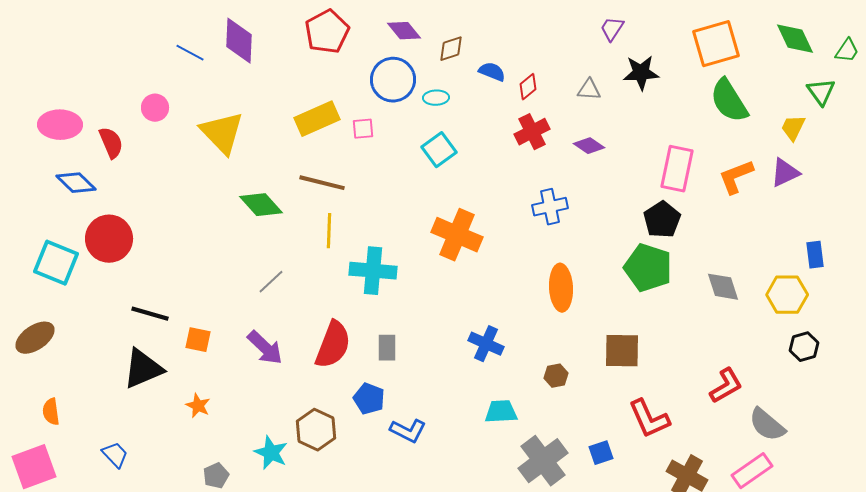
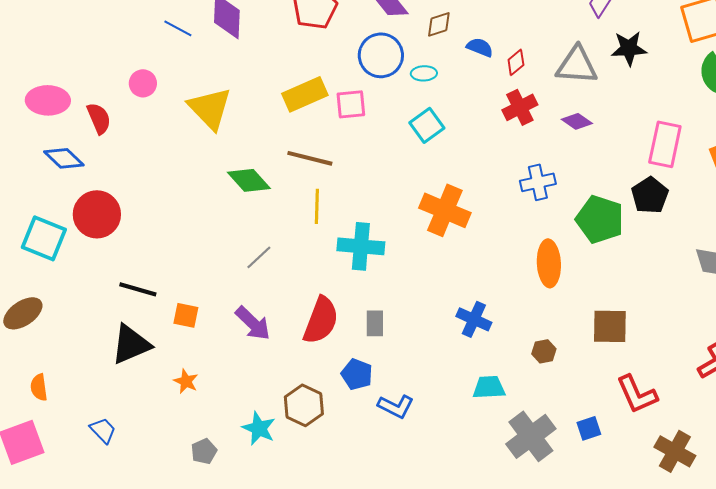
gray triangle: (589, 90) -> (577, 65), size x1.8
pink square: (363, 129) -> (351, 104), size x1.4
green pentagon: (648, 268) -> (600, 219), moved

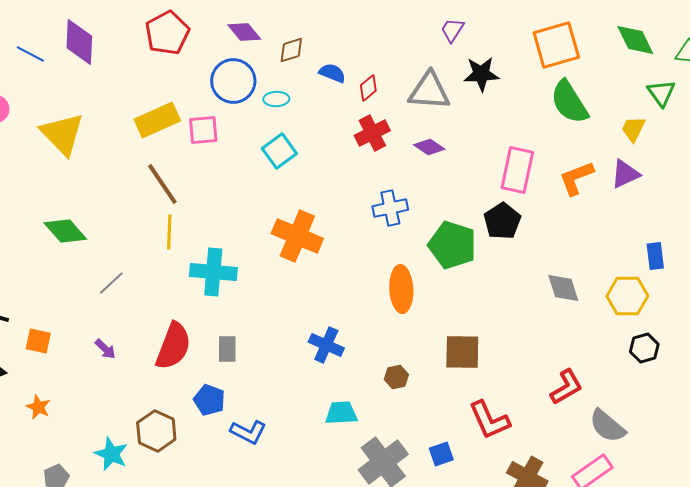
brown line: (310, 158) -> (162, 184), turned 42
green diamond: (249, 180) -> (65, 231), moved
purple arrow: (253, 323) -> (105, 349), size x0.6

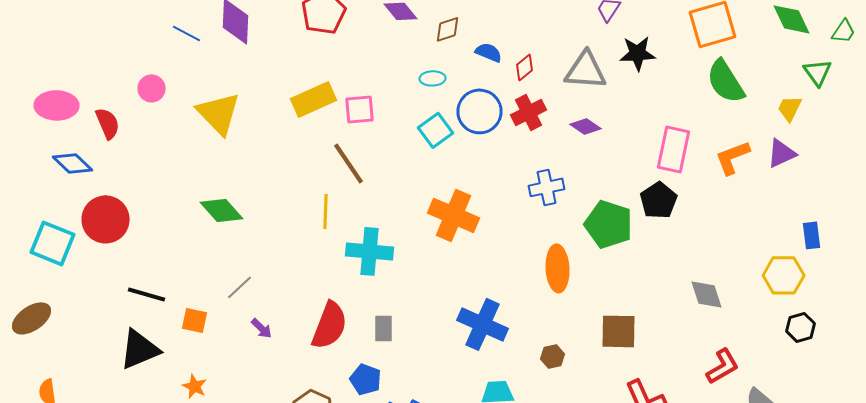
blue circle: (233, 81) -> (480, 111), moved
brown line: (162, 184) -> (348, 163), moved
gray line: (111, 283) -> (240, 287), moved
gray diamond: (563, 288) -> (706, 294), moved
blue cross: (326, 345) -> (482, 324), size x1.4

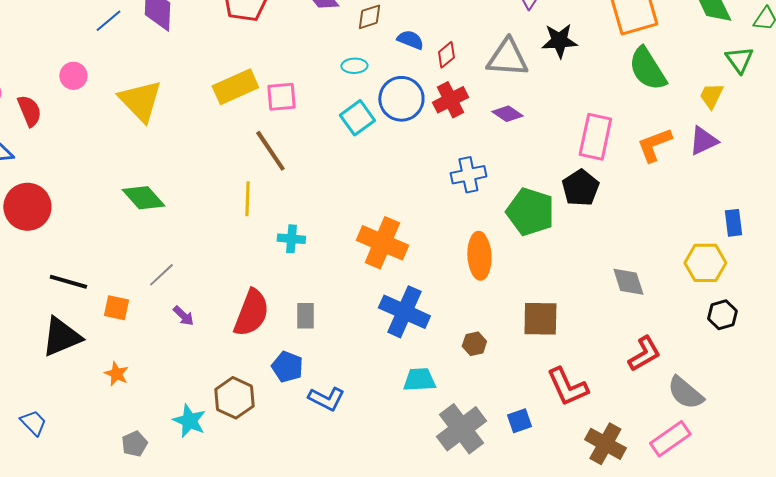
blue line: (186, 33) -> (108, 21), turned -68
orange cross: (454, 215) -> (382, 243), moved
cyan cross: (370, 251) -> (291, 239), size x0.6

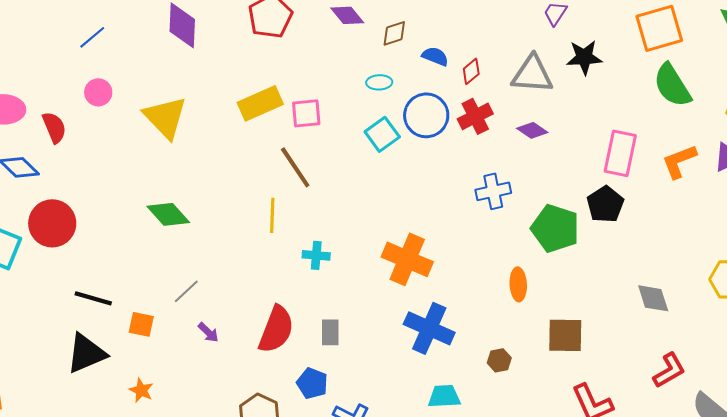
blue line: (108, 21) -> (92, 37), moved
orange ellipse: (479, 256) -> (518, 284), moved, size x0.7

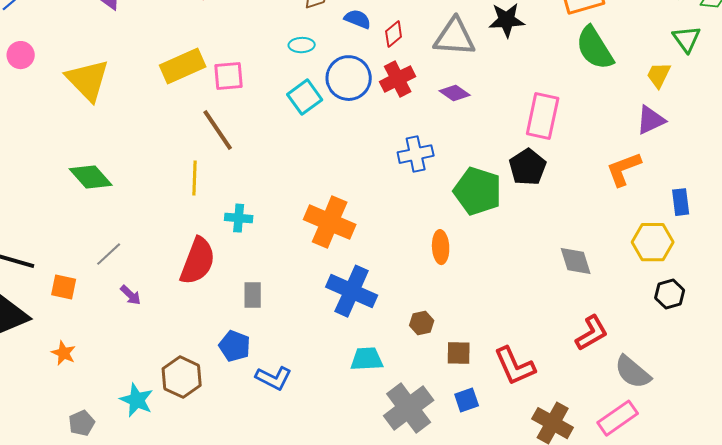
orange L-shape: (679, 161) -> (624, 169), moved
red semicircle: (276, 329) -> (198, 261), moved
brown square: (565, 335) -> (459, 353), moved, size x0.7

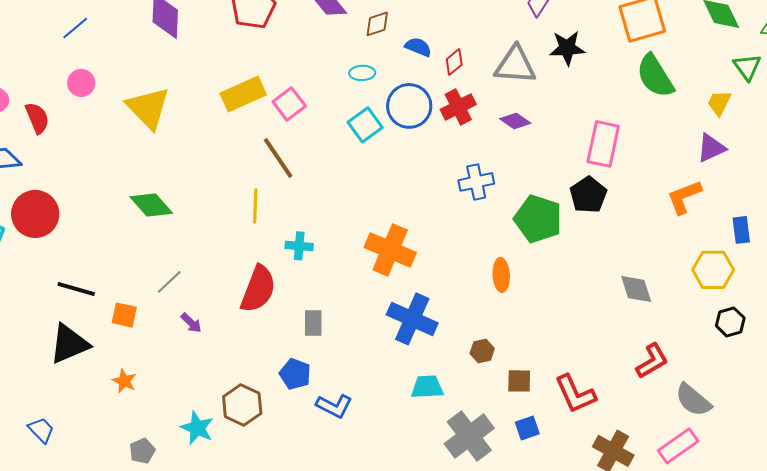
pink square: (229, 76) -> (289, 104), turned -32

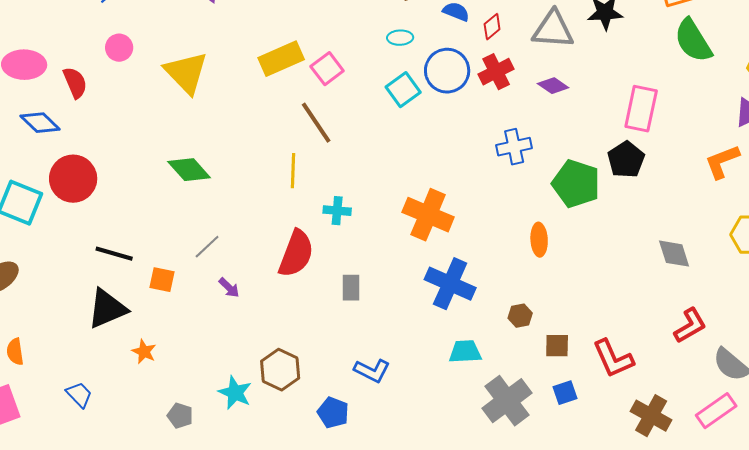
blue pentagon: (295, 374) -> (333, 413), moved
orange star: (124, 381) -> (144, 352), moved
gray pentagon: (142, 451) -> (180, 416), turned -30

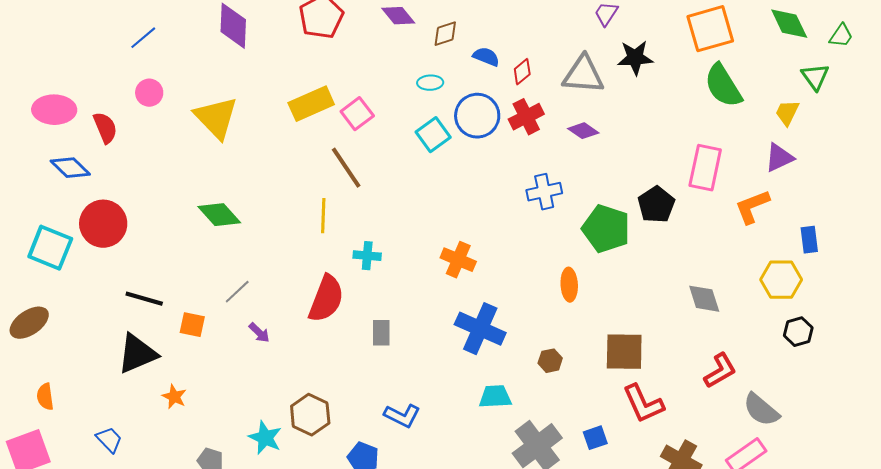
pink rectangle: (641, 109) -> (705, 168), moved
orange cross: (428, 215) -> (458, 260), size x0.7
brown square: (557, 346) -> (624, 352), moved, size x1.6

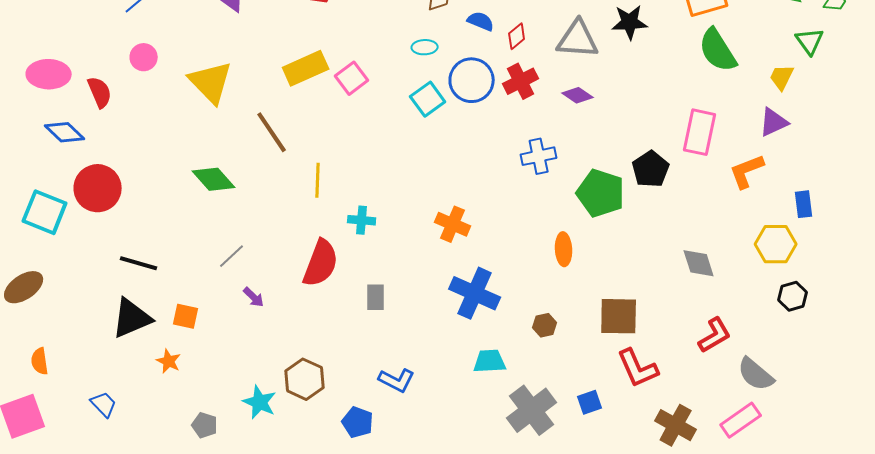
brown line: (346, 168) -> (272, 132), moved
orange square: (192, 325) -> (186, 316), moved

